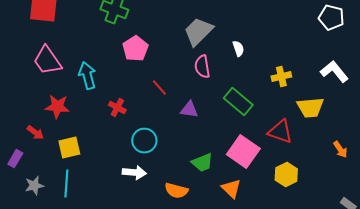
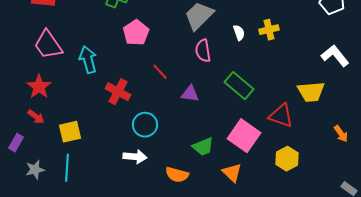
yellow cross: (281, 77) -> (269, 30), moved
red star: (57, 107) -> (39, 87), moved, turned 30
red cross: (117, 108) -> (118, 92), size x1.4

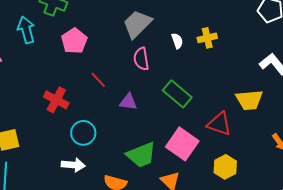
cyan arrow: (88, 60) -> (26, 30), moved
green trapezoid: (203, 147) -> (141, 155), size x1.4

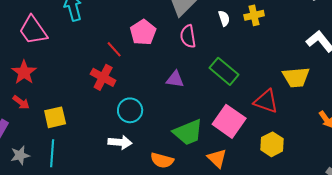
pink pentagon: (74, 41) -> (143, 32), moved
red line: (98, 80) -> (114, 49), moved

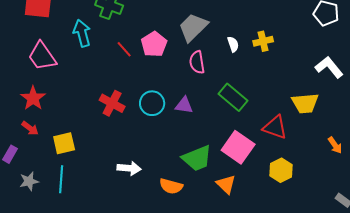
pink pentagon: (143, 32) -> (154, 44), moved
red line: (114, 49) -> (124, 49), moved
cyan circle: (130, 110) -> (152, 103), moved

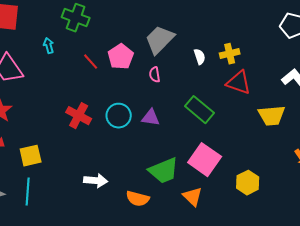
cyan arrow: (82, 33) -> (49, 46), size x0.6
pink semicircle: (197, 62) -> (155, 75), moved, size x0.7
red triangle: (275, 127) -> (239, 83), moved

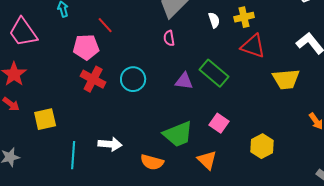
pink pentagon: (121, 57) -> (86, 47), moved, turned 30
purple triangle: (151, 118) -> (184, 81), moved
pink square: (205, 160) -> (219, 123), size x0.6
cyan line: (28, 192) -> (73, 155), moved

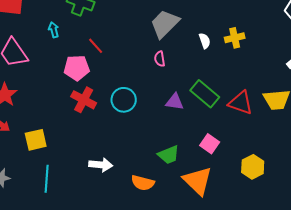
red triangle: (253, 46) -> (241, 103), moved
green trapezoid: (178, 134) -> (169, 155), size x0.7
cyan line: (73, 155) -> (47, 179), moved
orange triangle: (207, 160) -> (198, 181), size x1.5

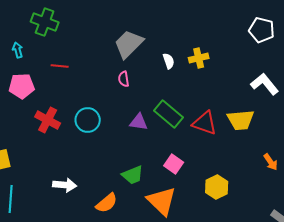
red line: (96, 46) -> (60, 66), turned -42
pink pentagon: (77, 68) -> (22, 86), moved
orange semicircle: (143, 183) -> (107, 203), turned -55

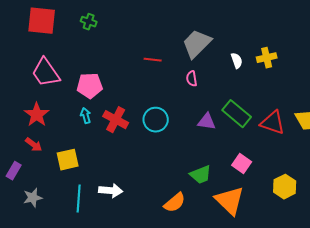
green cross: (45, 22) -> (89, 22), moved, size x0.6
cyan arrow: (18, 50) -> (86, 116), moved
red line: (60, 66) -> (153, 60), moved
white arrow: (65, 185) -> (111, 191), moved

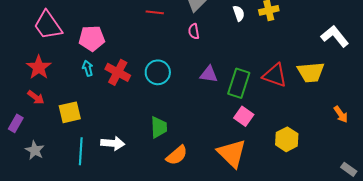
green rectangle: (237, 114) -> (239, 83), moved, turned 68
green trapezoid: (201, 175) -> (159, 127), moved, turned -70
gray star: (33, 198) -> (35, 150), turned -30

